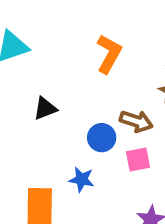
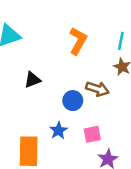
pink square: (138, 159) -> (92, 134), moved
blue star: (82, 179) -> (58, 130), turned 30

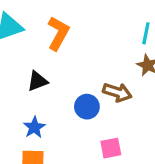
orange L-shape: (78, 41) -> (58, 33), moved
blue star: (58, 130) -> (34, 127), moved

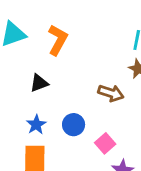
blue circle: (87, 107) -> (74, 125), moved
pink square: (111, 148) -> (105, 143), turned -30

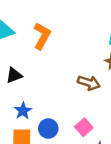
black triangle: (39, 83) -> (14, 75), moved
blue circle: (74, 125) -> (48, 129), moved

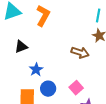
blue star: (23, 111) -> (36, 70), moved

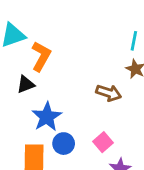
orange L-shape: (43, 16) -> (41, 56), moved
blue star: (36, 70) -> (47, 117), size x1.5

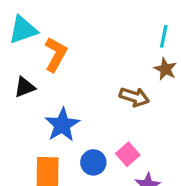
black triangle: (26, 84) -> (25, 87), moved
blue circle: (64, 144) -> (93, 162), moved

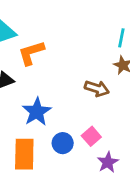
orange L-shape: (56, 54) -> (31, 53), turned -136

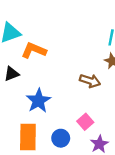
orange L-shape: (31, 53) -> (34, 50), turned 40
blue circle: (63, 143) -> (61, 138), moved

